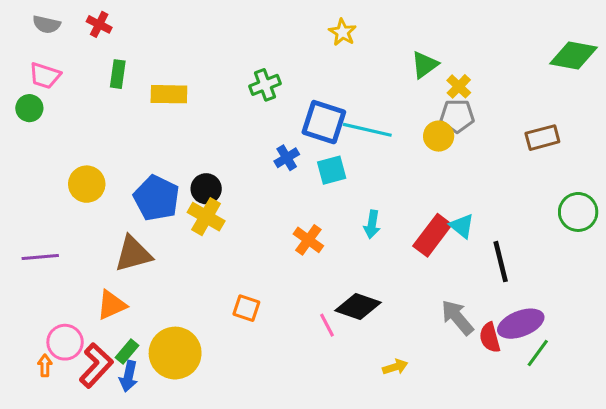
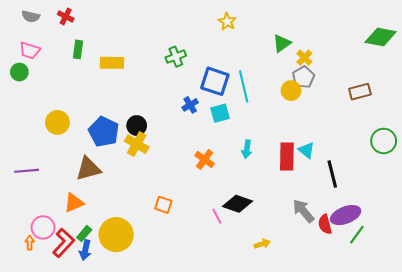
gray pentagon: (457, 116) -> (303, 77), turned -30
cyan line: (367, 130) -> (244, 86), turned 64
red rectangle: (432, 235) -> (287, 156), turned -36

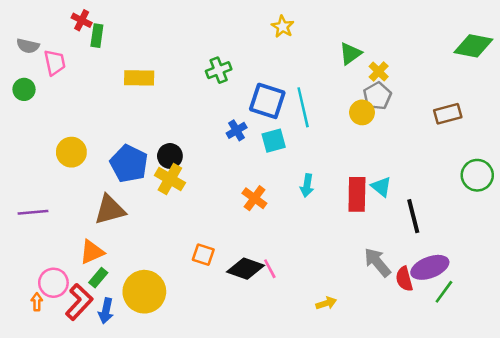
gray semicircle: (31, 16) -> (28, 46), moved
green rectangle: (78, 49) -> (97, 36), moved
pink trapezoid: (30, 50) -> (55, 63), moved, turned -120
black diamond: (238, 204) -> (245, 269), moved
green rectangle: (84, 234) -> (98, 278), moved

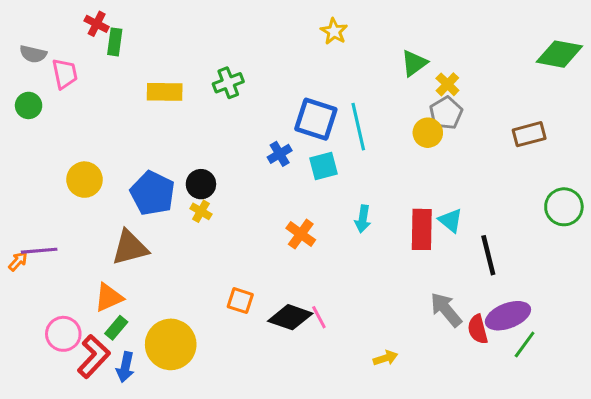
green cross: (219, 70) -> (228, 83), moved
yellow cross: (170, 179) -> (201, 211), size x0.6
orange arrow: (37, 302) -> (18, 261), moved, turned 42

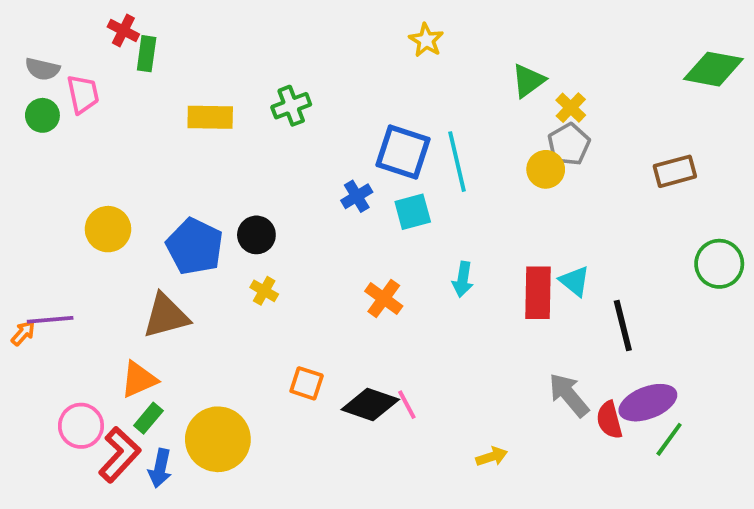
green circle: (29, 105) -> (42, 115), moved
yellow cross: (201, 211) -> (264, 291), moved

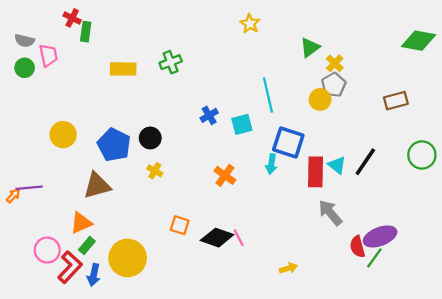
blue square: (403, 152) -> (288, 143), moved
black line: (623, 326) -> (365, 162), moved, turned 48
gray arrow: (569, 395) -> (330, 213), moved
green line: (669, 439) -> (374, 258), moved

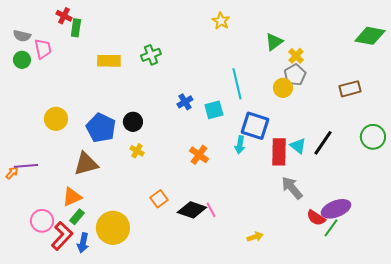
orange square: (180, 225) -> (159, 199), turned 36
red semicircle: (357, 247) -> (316, 218), turned -42

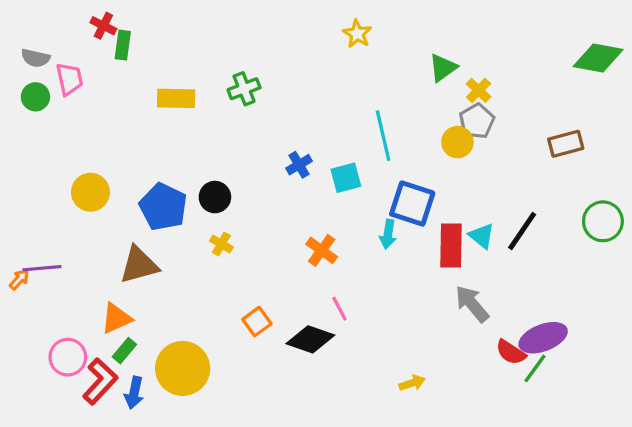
pink line: (211, 210) -> (339, 309), moved

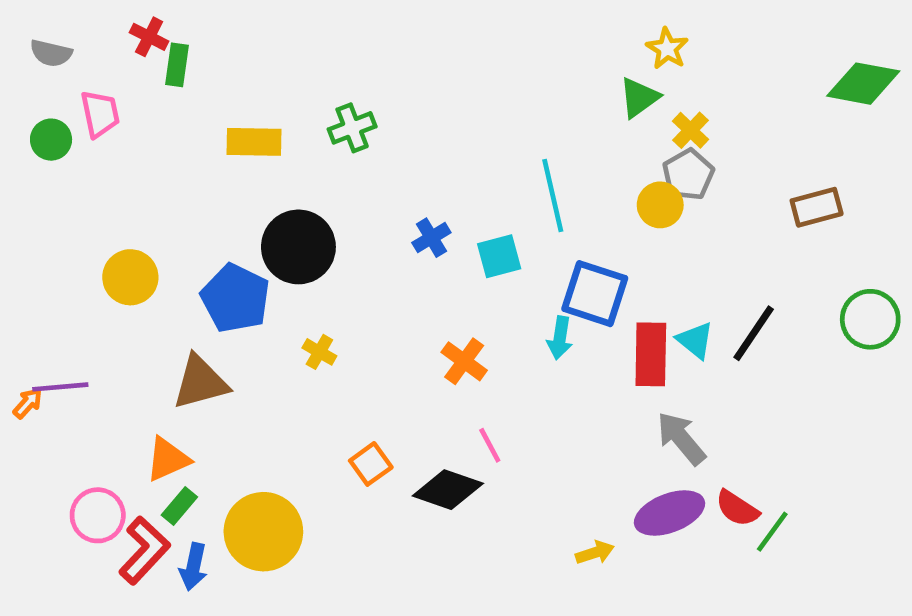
yellow star: (357, 34) -> (667, 49), moved
gray semicircle: (35, 58) -> (51, 53), moved
black circle: (215, 197) -> (298, 247), moved, size x1.6
purple ellipse: (543, 338) -> (670, 513), moved

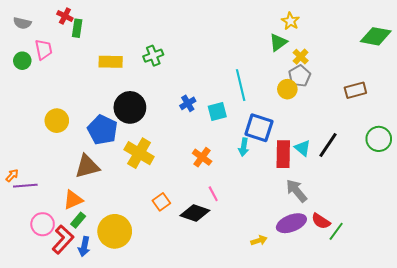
yellow cross: (319, 352) -> (139, 153), size x2.0
purple line: (60, 387) -> (25, 186), moved

